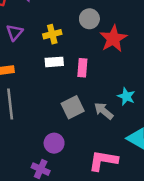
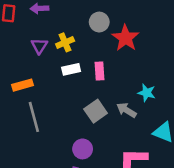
purple triangle: (14, 32) -> (39, 46), moved

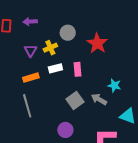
gray circle: (99, 22) -> (68, 33), moved
orange rectangle: (22, 85) -> (31, 78), moved

